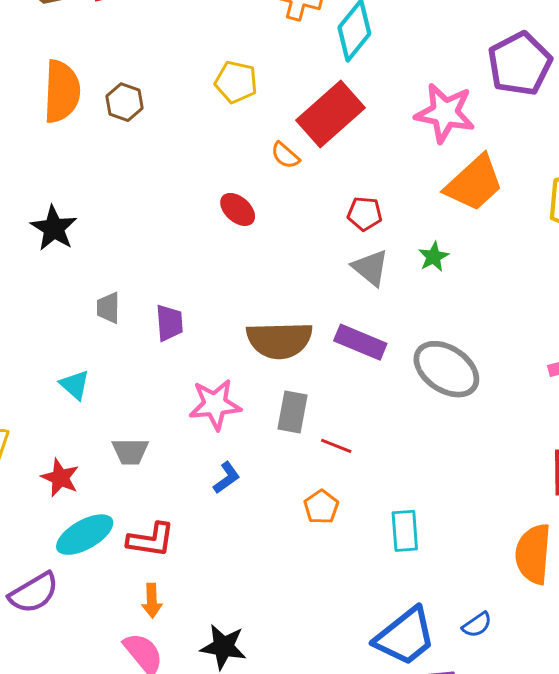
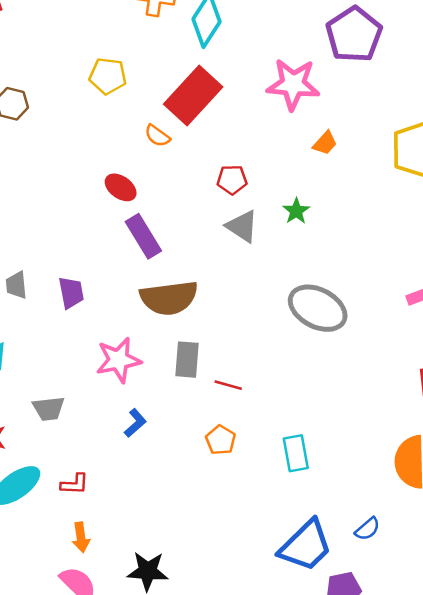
orange trapezoid: (474, 183) -> (325, 143), size x0.5
purple rectangle: (360, 342) -> (143, 236), moved, turned 42
red L-shape: (151, 540) -> (75, 484), size x0.7

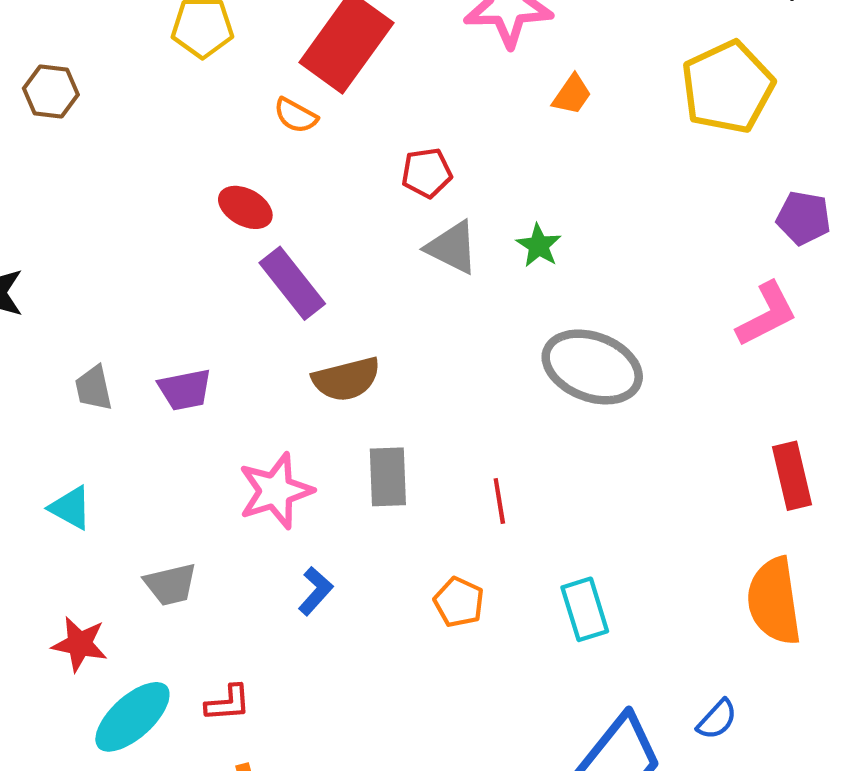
green star: (296, 211) -> (539, 246), moved
purple trapezoid: (71, 293) -> (185, 390), turned 96
brown semicircle: (169, 298) -> (346, 379), size x0.7
red line: (228, 385) -> (499, 501), moved, turned 72

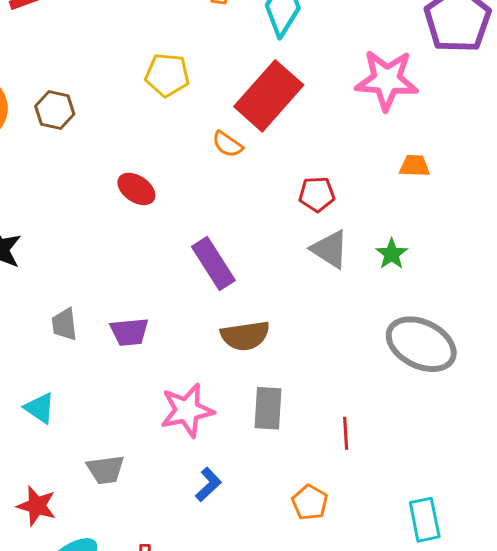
orange trapezoid: (572, 95) -> (415, 166), moved, turned -128
red ellipse: (245, 207) -> (136, 189), moved
cyan rectangle: (585, 609) -> (425, 520), moved

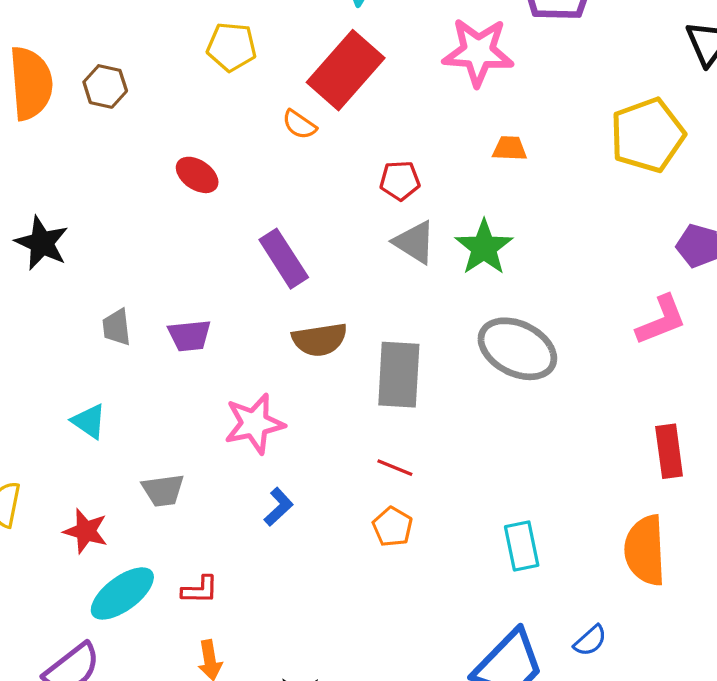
green star: (392, 254) -> (484, 247), size x1.6
gray rectangle: (268, 408) -> (399, 375), moved, size x1.4
red line: (346, 433) -> (395, 468), moved, turned -64

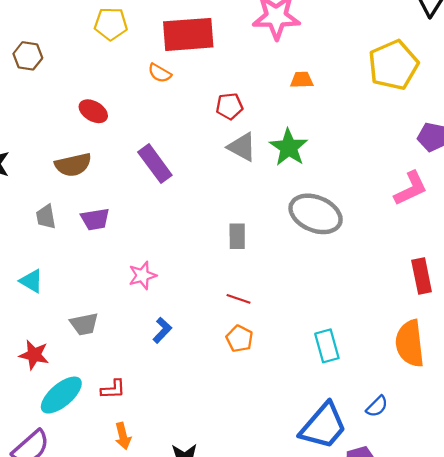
red rectangle: (346, 70) -> (188, 34), turned 48
brown semicircle: (320, 340) -> (73, 165), moved
gray rectangle: (399, 375) -> (237, 236), size x0.6
pink star: (254, 424) -> (142, 275), size x0.7

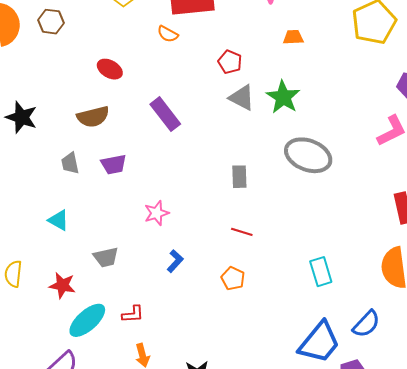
red pentagon: (229, 106) -> (230, 62), turned 30
orange pentagon: (240, 339) -> (233, 278), moved
blue semicircle: (377, 406) -> (366, 324), size x1.4

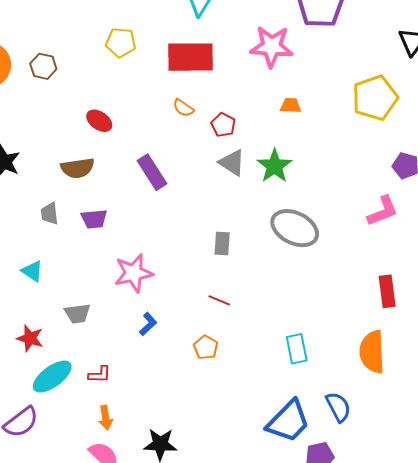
orange semicircle: (168, 34) -> (183, 108), moved
pink star: (157, 213) -> (134, 273), size x1.5
blue semicircle: (366, 324) -> (338, 407), turned -76

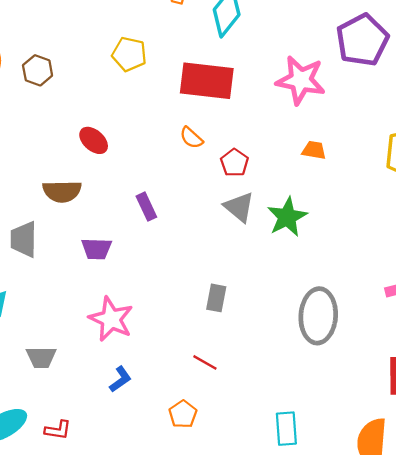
purple rectangle: (152, 172) -> (146, 207), size x0.7
gray trapezoid: (50, 214) -> (24, 239), size x1.4
purple trapezoid: (94, 219) -> (97, 249), moved
gray ellipse: (295, 228) -> (318, 316), moved, turned 60
pink star: (134, 273) -> (111, 319), turned 30

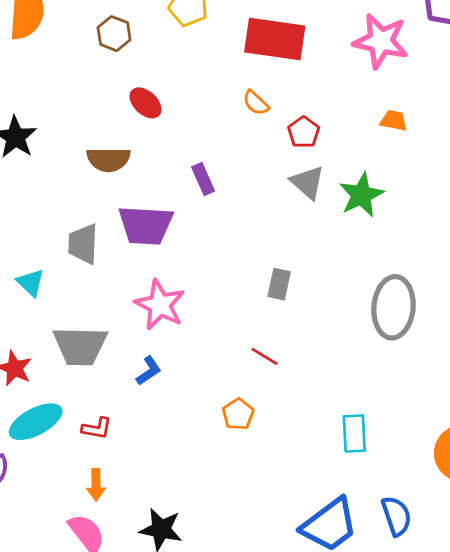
brown hexagon: (38, 70) -> (114, 34), moved
gray trapezoid: (24, 239) -> (83, 244), moved
purple trapezoid: (97, 249) -> (146, 225), size x1.6
gray trapezoid: (41, 357) -> (80, 346), size x1.6
blue L-shape: (120, 379) -> (149, 371), moved

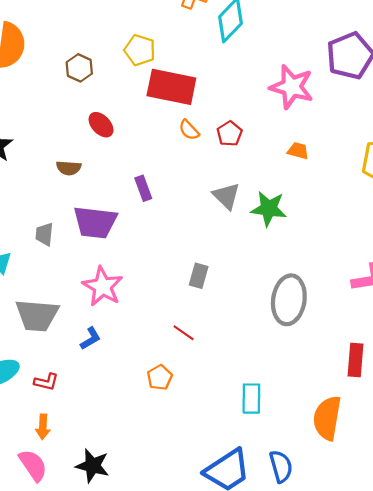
red rectangle: (275, 39) -> (171, 87), moved
red pentagon: (304, 132) -> (229, 134), moved
brown semicircle: (108, 159) -> (69, 168), size x0.7
green star: (361, 195) -> (269, 209), turned 30
gray trapezoid: (83, 244) -> (44, 234), size x0.7

